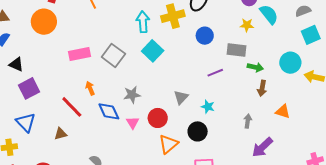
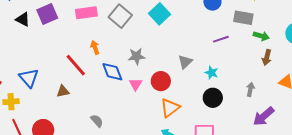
purple square: (29, 88) -> (47, 14), moved
black circle: (198, 131) -> (213, 98), moved

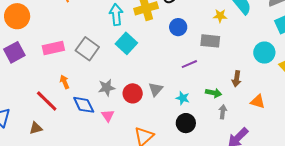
green arrow: (261, 36) -> (214, 93), moved
red circle: (161, 81) -> (133, 93), moved

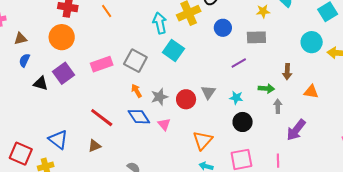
orange arrow: (65, 82) -> (136, 91), moved

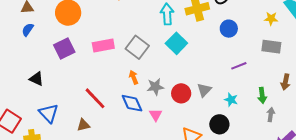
gray rectangle: (256, 37) -> (271, 47), moved
black triangle: (41, 83) -> (36, 79), moved
green arrow: (266, 89) -> (262, 95), turned 70
black circle: (243, 122) -> (219, 124), moved

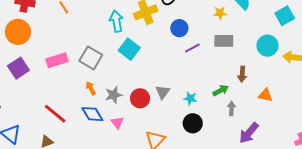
purple line: (239, 66) -> (192, 48), moved
green arrow: (262, 95) -> (221, 90), turned -105
black circle: (219, 124) -> (193, 123), moved

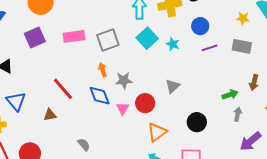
gray square: (91, 58) -> (108, 40), turned 30
red circle: (140, 98) -> (145, 103), moved
cyan star: (190, 98) -> (173, 44), moved

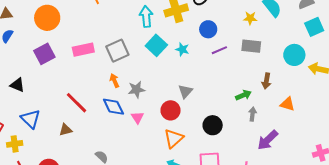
red circle: (145, 103) -> (171, 110), moved

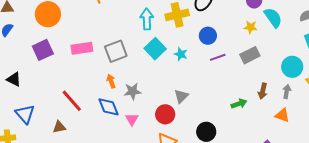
gray rectangle: (251, 46) -> (250, 55), turned -36
gray arrow: (253, 114) -> (287, 91), moved

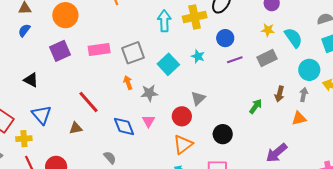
cyan semicircle: (273, 18) -> (293, 38), moved
cyan square: (155, 49) -> (168, 64), moved
green arrow: (239, 104) -> (256, 106), turned -35
blue diamond: (109, 107) -> (124, 126), moved
orange triangle: (282, 115) -> (299, 118), turned -35

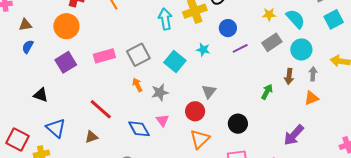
cyan circle: (309, 70) -> (301, 49), moved

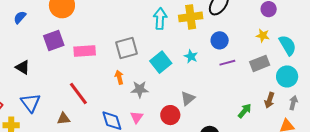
pink rectangle: (104, 56) -> (85, 51), moved

